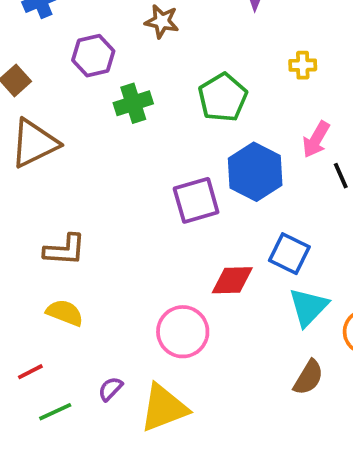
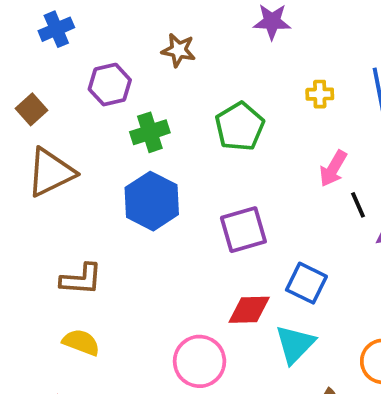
blue hexagon: (255, 172) -> (152, 201), moved
purple square: (196, 200) -> (243, 230), moved
cyan triangle: (308, 307) -> (295, 344), moved

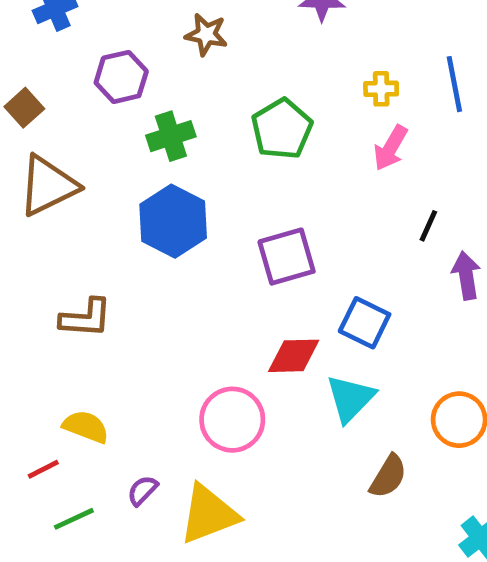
pink arrow: (333, 169) -> (391, 148), moved
black line: (358, 205) -> (428, 226), turned 48
yellow semicircle: (81, 342) -> (86, 427), moved

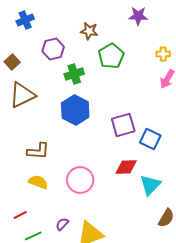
green pentagon: (282, 129) -> (111, 56), moved
blue square: (365, 323) -> (150, 139), moved
pink circle: (232, 420) -> (80, 180), moved
yellow semicircle: (86, 427) -> (38, 182), moved

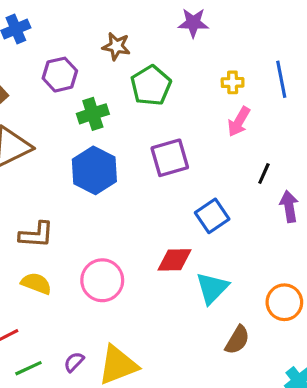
purple square: (123, 125) -> (170, 158), moved
blue square: (150, 139) -> (212, 216), turned 30
purple semicircle: (62, 224) -> (74, 362), moved

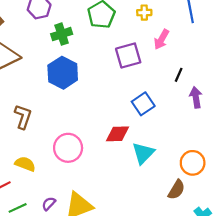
yellow cross: (233, 82) -> (144, 13), moved
purple square: (170, 158) -> (128, 55), moved
brown L-shape: (36, 235) -> (23, 117), turned -75
yellow semicircle: (36, 283) -> (25, 164), moved
brown semicircle: (237, 340) -> (176, 190), moved

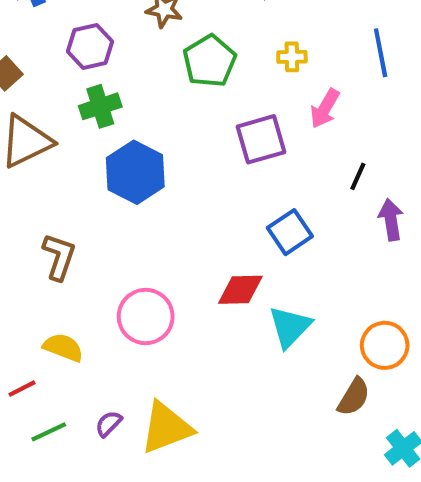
green cross: (62, 34) -> (100, 106), moved

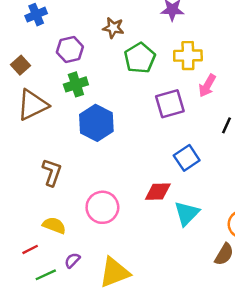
yellow cross: (292, 57) -> (188, 56), size x1.6
purple semicircle: (109, 424) -> (72, 260), moved

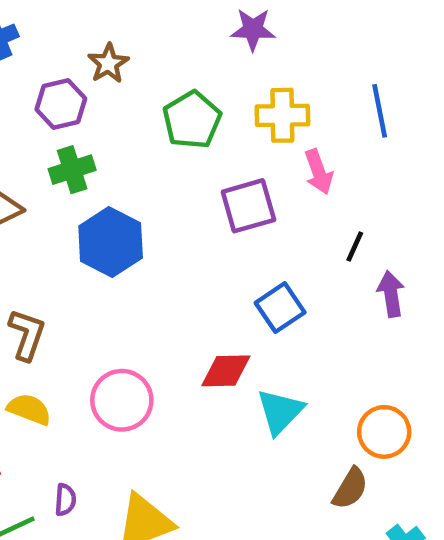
brown star: (113, 28) -> (108, 63), moved, turned 30
pink arrow: (207, 86) -> (319, 172), turned -50
yellow semicircle: (54, 225) -> (29, 409), moved
purple semicircle: (72, 260) -> (65, 500), turned 140

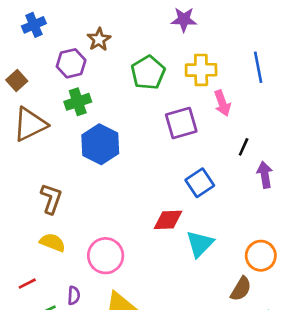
pink circle: (122, 400) -> (106, 256), moved

